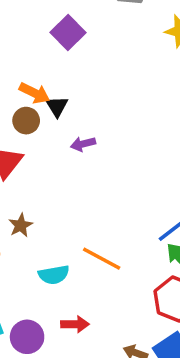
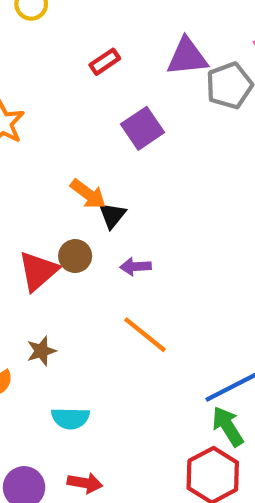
brown circle: (26, 121) -> (75, 256), moved
orange line: (102, 259) -> (145, 335), moved

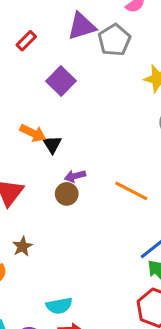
brown circle: (75, 256) -> (67, 194), moved
orange line: (145, 335) -> (131, 191), moved
cyan semicircle: (70, 418) -> (59, 306), moved

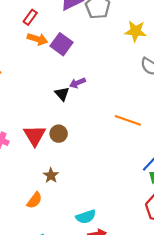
orange arrow: (33, 133) -> (37, 39), moved
purple arrow: (75, 176) -> (77, 83), moved
brown circle: (67, 194) -> (59, 134), moved

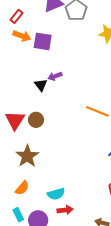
purple square: (61, 44) -> (43, 41), turned -30
brown star: (51, 175) -> (27, 156), size x1.6
orange semicircle: (34, 200) -> (22, 188), moved

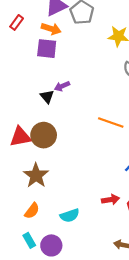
orange arrow: (22, 36) -> (51, 29), moved
red triangle: (15, 120) -> (20, 137), turned 50
brown circle: (36, 120) -> (44, 135), size x1.5
red arrow: (65, 210) -> (110, 200), moved

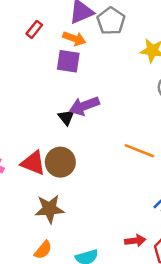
purple arrow: (62, 86) -> (84, 106), size x1.6
red triangle: (20, 137) -> (33, 163), turned 30
brown star: (36, 175) -> (49, 209), turned 30

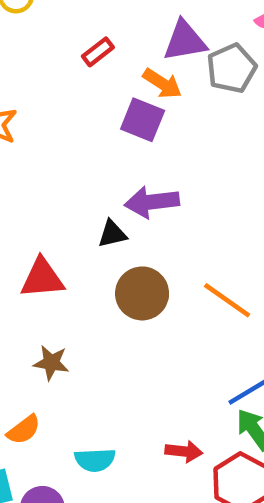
black triangle: (66, 117) -> (112, 234), moved, turned 42
brown circle: (60, 162) -> (142, 293), moved
red triangle: (33, 163) -> (42, 278), turned -40
brown star: (49, 209) -> (51, 363), size x0.7

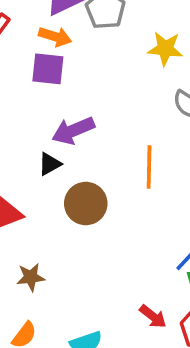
orange line: (227, 300) -> (149, 167), moved, turned 72
red arrow: (184, 451) -> (153, 317), turned 48

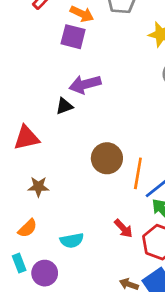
orange line: (149, 167) -> (138, 173), moved
brown circle: (86, 204) -> (107, 158), moved

